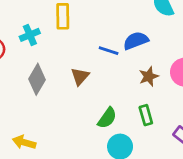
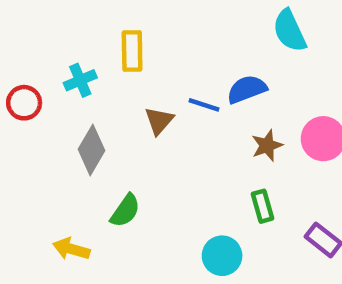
brown triangle: (80, 76) -> (159, 121), moved
green semicircle: (107, 118) -> (125, 211), moved

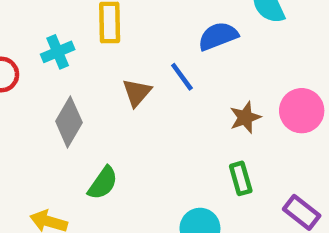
blue semicircle: (247, 89) -> (218, 36), moved
blue line: (204, 105) -> (182, 77), turned 36

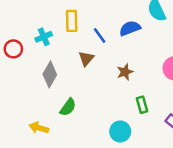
blue line: (182, 77) -> (100, 36), moved
brown star: (245, 117) -> (125, 72), moved

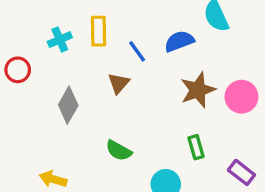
cyan cross: (44, 37) -> (60, 40), moved
brown star: (125, 72) -> (198, 90), moved, size x1.5
green semicircle: (68, 107) -> (119, 151), moved, turned 84

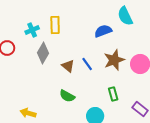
blue line: (137, 51) -> (87, 64), moved
brown triangle: (119, 83) -> (68, 66), moved, turned -32
gray diamond: (68, 105) -> (43, 53), moved

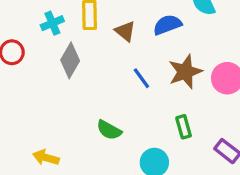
brown triangle: (68, 66) -> (125, 31), moved

